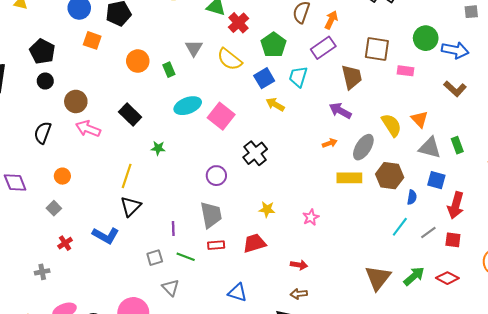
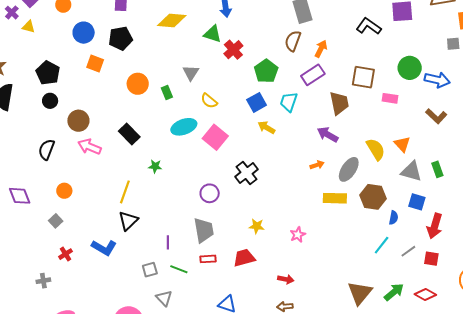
yellow semicircle: (230, 59) -> (209, 101), moved, size x0.7

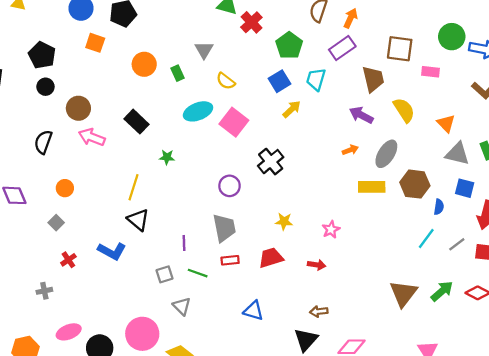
yellow arrow: (266, 127) -> (292, 109), turned 108
yellow semicircle: (376, 149) -> (404, 110), moved
black triangle: (128, 221) -> (138, 220), turned -35
red arrow: (286, 279) -> (317, 265), moved

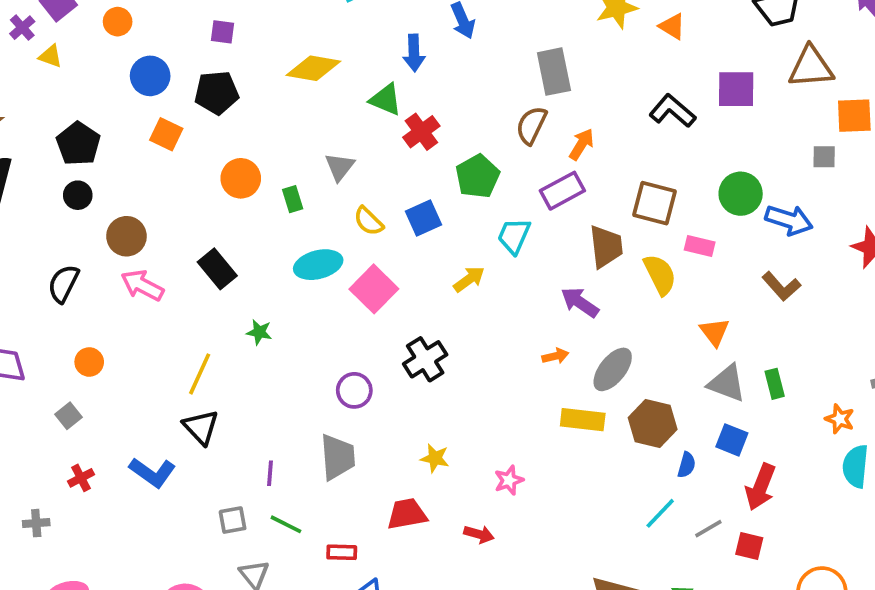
blue square: (280, 81) -> (423, 218), moved
yellow semicircle: (404, 110) -> (660, 275), moved
red rectangle: (230, 260) -> (342, 552), moved

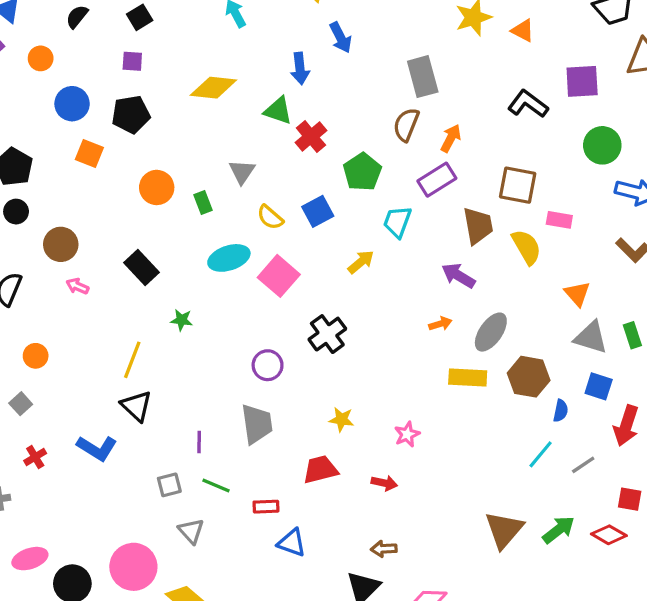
green circle: (741, 194) -> (602, 145), moved
pink arrow: (142, 285) -> (77, 286), size x0.6
red square: (749, 546) -> (630, 499), moved

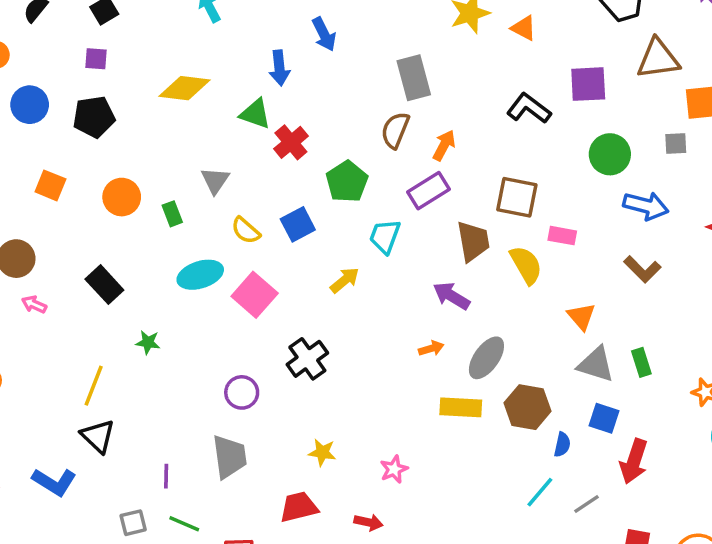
orange square: (89, 153) -> (50, 185), moved

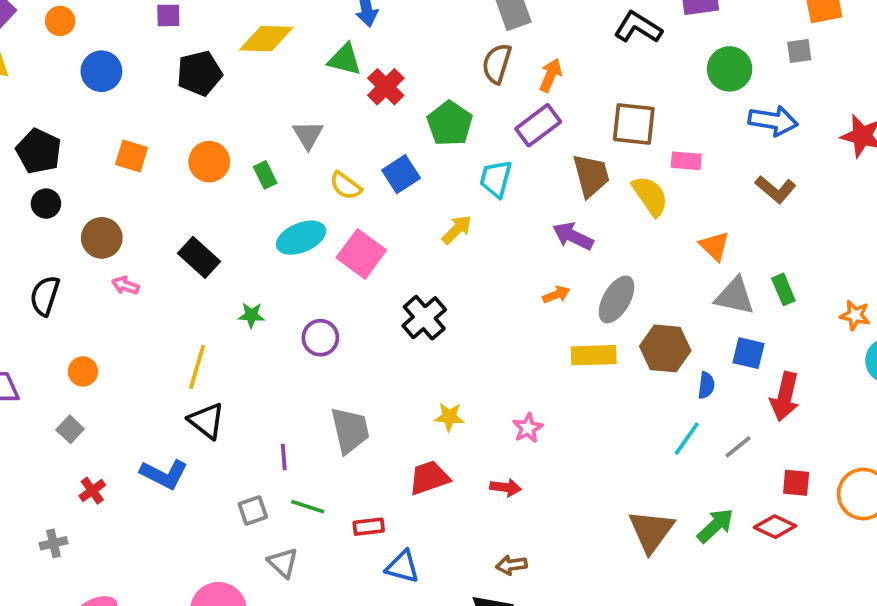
black pentagon: (94, 117) -> (200, 73), moved
purple circle: (242, 392) -> (320, 338), moved

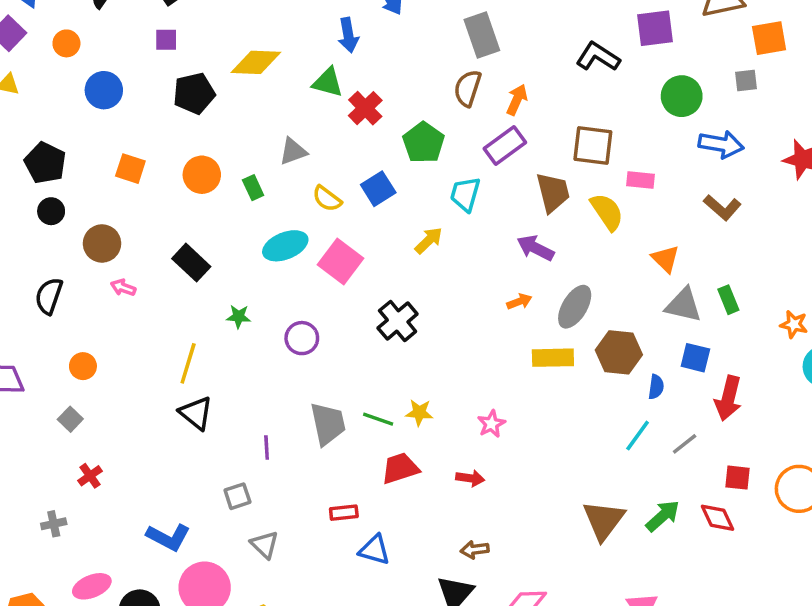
gray triangle: (308, 135) -> (293, 151), turned 40
blue L-shape: (164, 474) -> (168, 537), moved
green line: (308, 507) -> (378, 419), moved
red diamond: (775, 527) -> (718, 518), turned 39

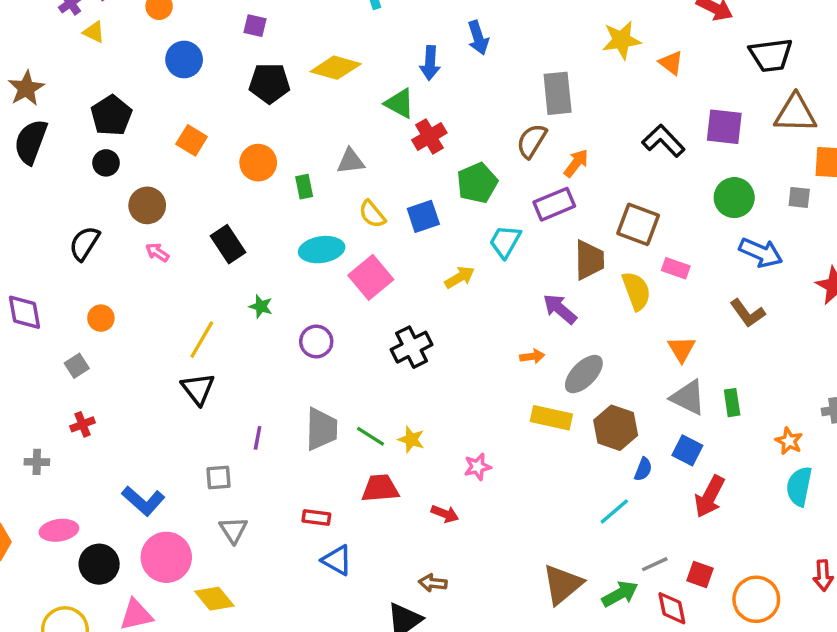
gray line: (685, 444) -> (655, 564), moved

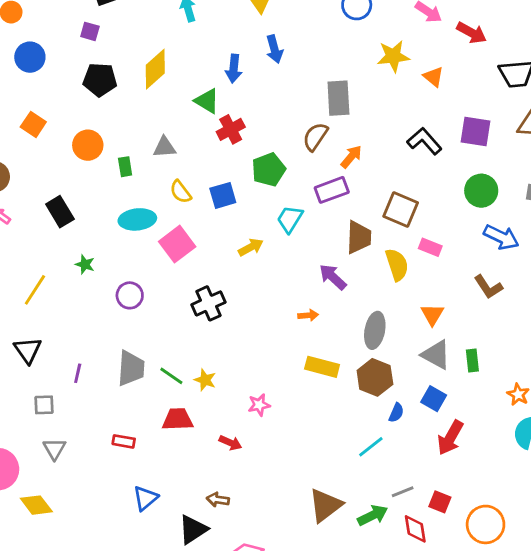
yellow diamond: (336, 68) -> (155, 69), turned -60
gray ellipse: (584, 374) -> (375, 330), moved, turned -36
black triangle: (198, 389) -> (28, 350), moved
blue triangle: (337, 560) -> (145, 498), moved, turned 48

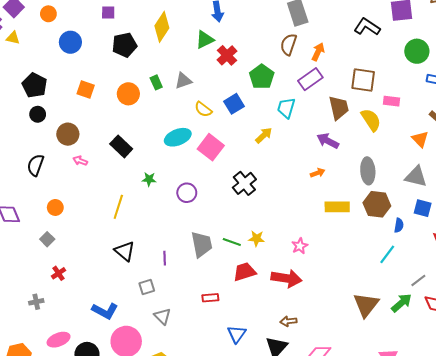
green triangle: (207, 101) -> (205, 40), turned -42
green rectangle: (125, 167) -> (156, 82), moved
orange triangle: (432, 314) -> (420, 139), moved
red arrow: (230, 443) -> (286, 278), size x1.8

